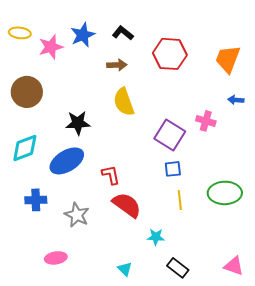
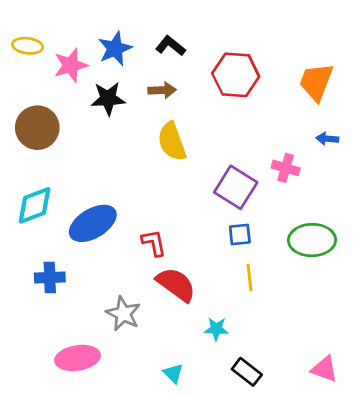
black star: (78, 123) -> (108, 99), moved
green ellipse: (225, 193) -> (312, 240), moved
gray star: (77, 215) -> (123, 314), moved
pink ellipse: (56, 258) -> (78, 358), size x1.4

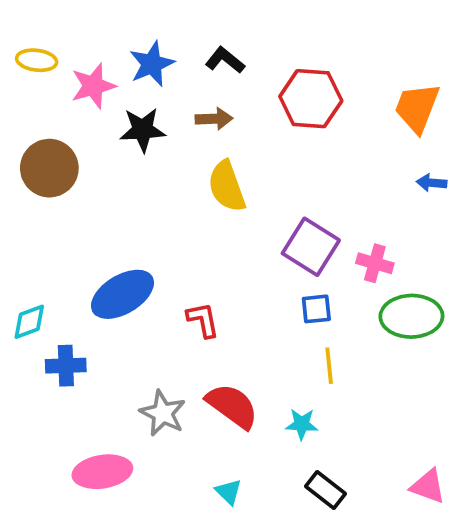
pink cross: (286, 168) -> (375, 263), moved
cyan diamond: (35, 205) -> (29, 322), moved, size x0.7
red semicircle: (176, 284) -> (232, 406), moved
cyan star: (216, 329) -> (302, 424), moved

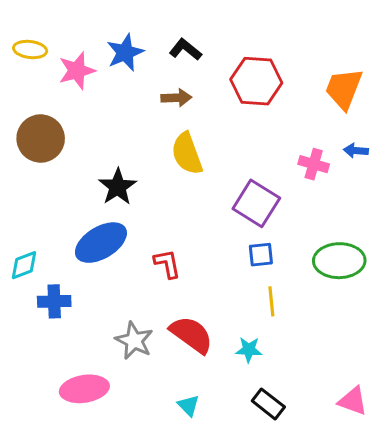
black star: (143, 130) -> (118, 187), moved, turned -30
pink cross: (375, 263) -> (314, 164), moved

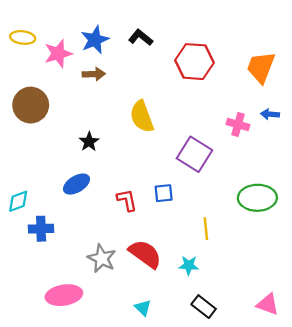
brown arrow: (176, 98) -> (94, 74), moved
black star: (118, 187) -> (89, 142), size x0.7
blue ellipse: (101, 243) -> (76, 184), size x0.7
blue square: (261, 255) -> (164, 193), moved

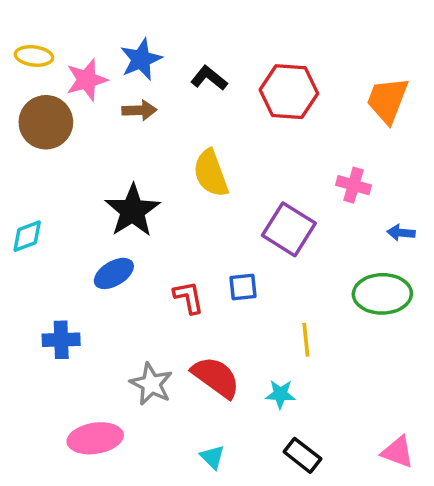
black L-shape: (141, 37) -> (209, 78), moved
brown circle: (31, 105) -> (46, 122), moved
blue arrow: (270, 114) -> (401, 233), moved
black star: (89, 142) -> (133, 211), size x1.8
cyan diamond: (18, 201) -> (27, 236), moved

